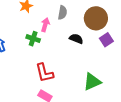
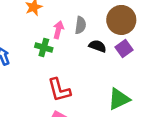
gray semicircle: (62, 13) -> (80, 25), moved
purple square: (106, 40) -> (124, 49), moved

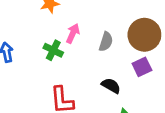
gray semicircle: (80, 25) -> (106, 42), moved
black semicircle: (98, 46) -> (111, 86), moved

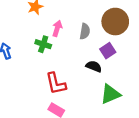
purple square: (142, 67) -> (108, 51), moved

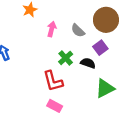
gray semicircle: (85, 31) -> (78, 31), turned 128
green cross: (43, 44) -> (66, 58), moved, turned 32

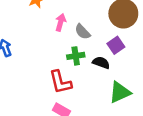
gray semicircle: (78, 31) -> (82, 32), moved
green cross: (66, 58) -> (76, 56), turned 32

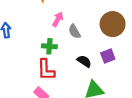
purple square: (116, 45) -> (108, 56), moved
green cross: (76, 56) -> (49, 46), moved

